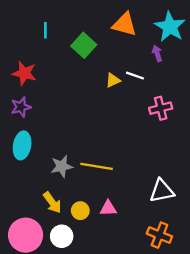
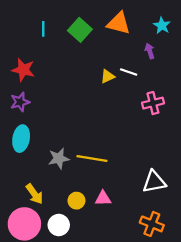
cyan star: (170, 27) -> (162, 25), size x0.6
green square: (84, 45) -> (80, 30), moved
yellow arrow: (52, 202) -> (34, 194), moved

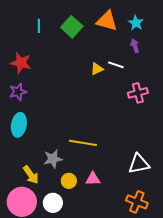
cyan star: (162, 25) -> (136, 23), moved
gray star: (59, 158) -> (53, 159), moved

